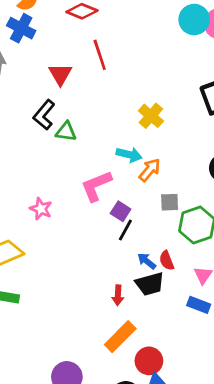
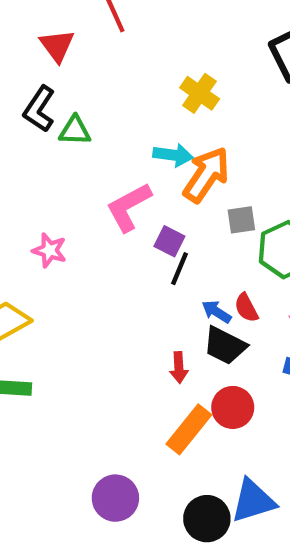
orange arrow: (150, 170) -> (206, 175), size x1.5
black trapezoid: (150, 284) -> (225, 346), turned 48
red circle: (149, 361) -> (233, 407), moved

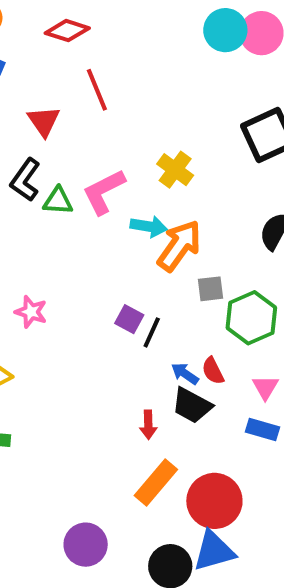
pink L-shape: (129, 207) -> (104, 192), moved
purple square: (169, 241) -> (129, 319), moved
red circle: (233, 407) -> (214, 501), moved, size x1.4

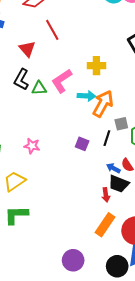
yellow cross: (175, 170) -> (96, 66), turned -30
black line: (152, 332) -> (107, 138), moved
red arrow: (148, 425) -> (106, 195), moved

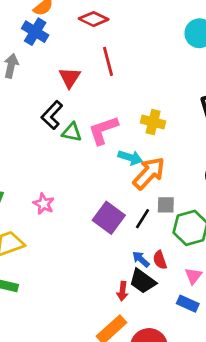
purple square: (82, 144) -> (109, 218), size x1.6

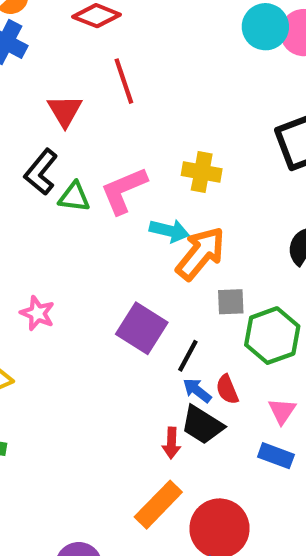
black line: (143, 219) -> (188, 356), moved

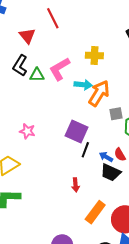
black line: (188, 356) -> (85, 150), moved
red arrow: (171, 443) -> (76, 185), moved

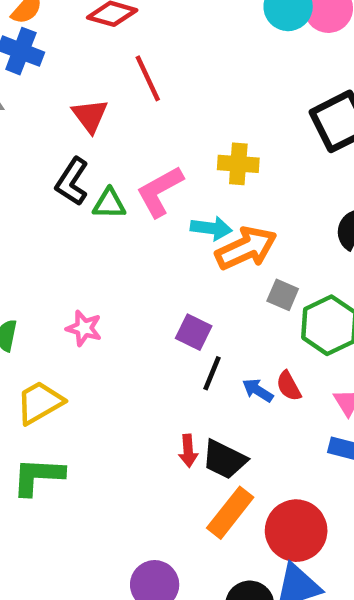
orange arrow: (99, 93) -> (246, 248), turned 32
gray square: (116, 114) -> (283, 295), turned 32
purple square: (77, 132) -> (194, 332), size x0.7
black trapezoid: (111, 173) -> (224, 459), moved

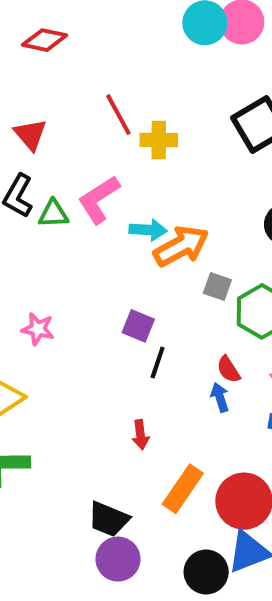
red line: (148, 78) -> (118, 115), moved
yellow cross: (238, 164) -> (159, 140), moved
blue arrow: (258, 390) -> (220, 397), moved, turned 44
black trapezoid: (224, 459) -> (109, 519), moved

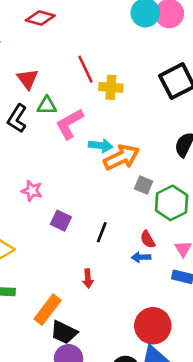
green triangle: (53, 214) -> (47, 106), moved
purple square: (138, 326) -> (61, 221), moved
pink star: (38, 329) -> (32, 191), moved
blue arrow: (220, 397) -> (141, 257), turned -78
orange rectangle: (183, 489) -> (48, 310), moved

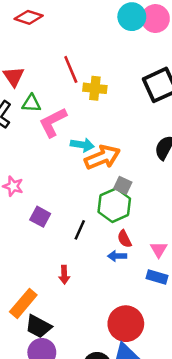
green hexagon: (172, 203) -> (114, 205), moved

